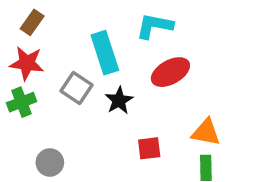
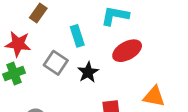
brown rectangle: (32, 22) -> (38, 13), moved
cyan rectangle: (105, 53) -> (77, 36), size x0.7

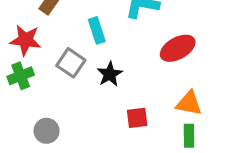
red ellipse: (127, 51) -> (178, 48), moved

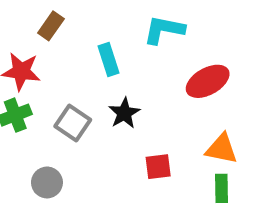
gray square: (71, 63) -> (73, 123), moved

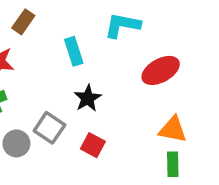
gray square: (73, 123) -> (49, 128), moved
red square: (158, 167) -> (93, 145), moved, turned 35
gray circle: (47, 182) -> (16, 143), moved

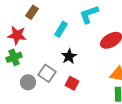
cyan L-shape: (122, 25) -> (89, 14), turned -30
cyan rectangle: (74, 51) -> (61, 29), turned 49

